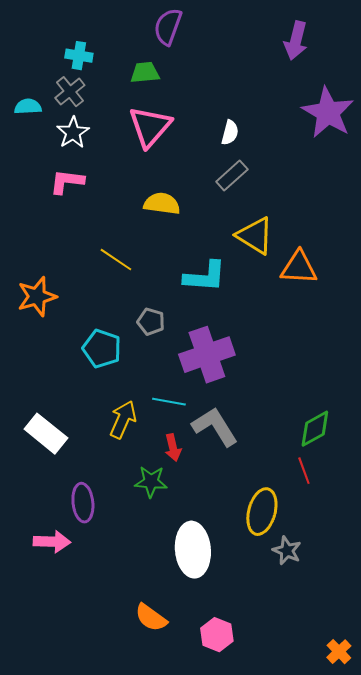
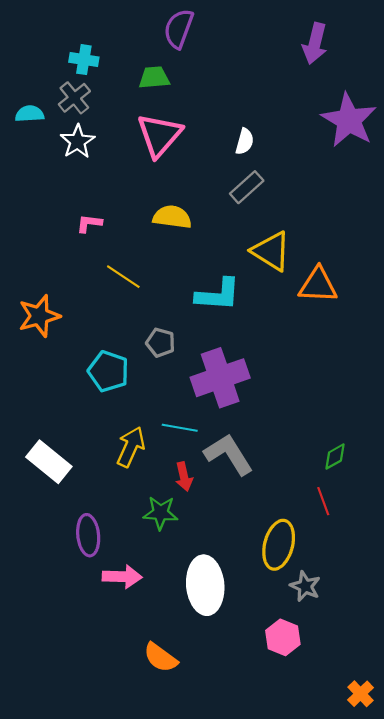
pink L-shape: (67, 182) -> (89, 223), moved, size x0.7
green diamond: (315, 429) -> (335, 456), size x0.7
pink arrow: (52, 542) -> (122, 577), moved
pink hexagon: (217, 635) -> (283, 637), moved

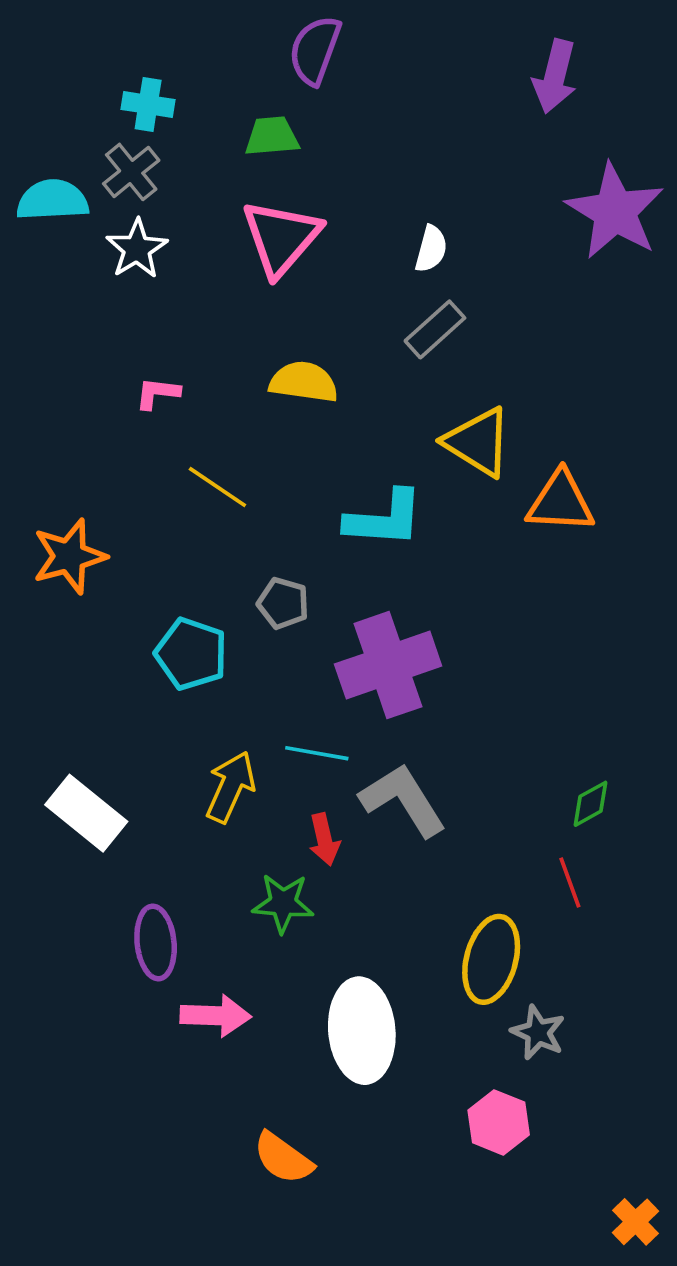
cyan semicircle: (30, 114) -> (52, 200), size x1.4

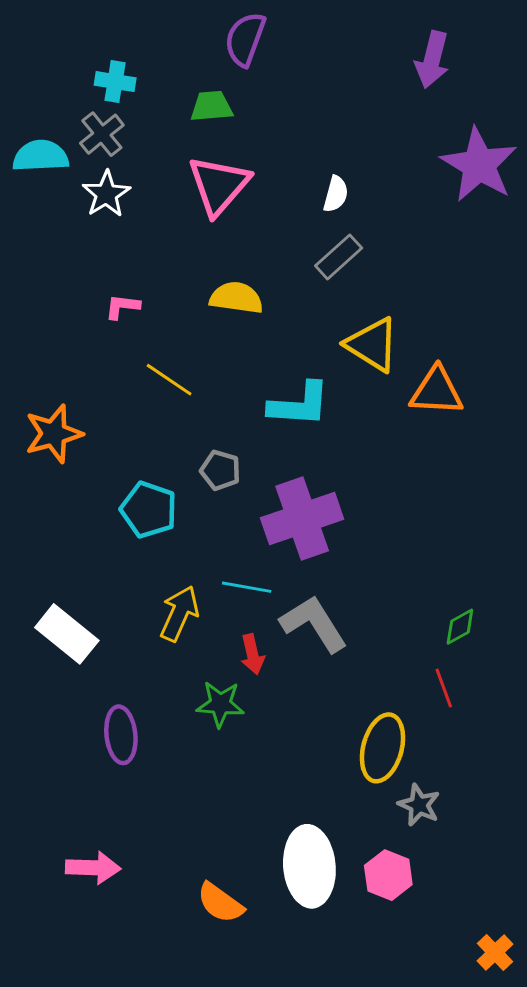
pink arrow: (216, 1016) -> (93, 868), moved
white ellipse: (362, 1031) -> (309, 866), moved

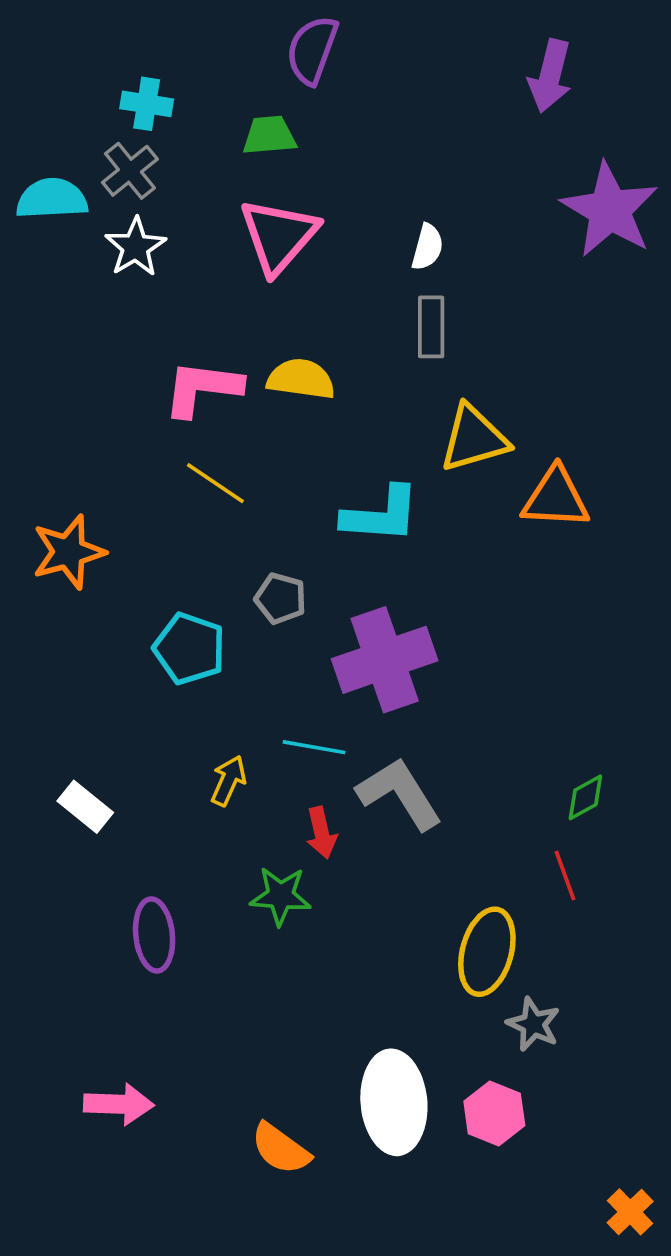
gray rectangle: (339, 257) -> (431, 327), turned -48
pink L-shape: (122, 307) -> (202, 388), moved, size x1.8
yellow triangle: (372, 345) -> (474, 439), turned -48
yellow arrow: (179, 613) -> (228, 781), size x0.7
white rectangle: (67, 634) -> (85, 807), size x0.7

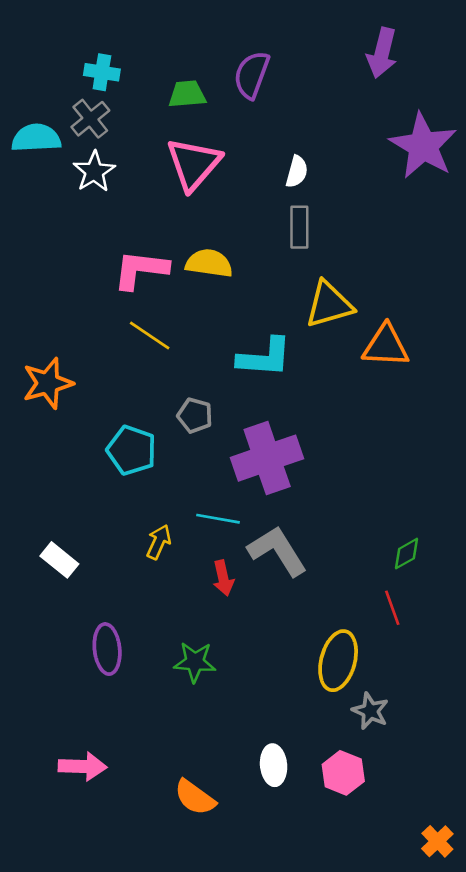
purple semicircle: (312, 50) -> (252, 75), moved
green star: (281, 896) -> (195, 662), moved
white ellipse: (394, 1102) -> (274, 765), size x0.6

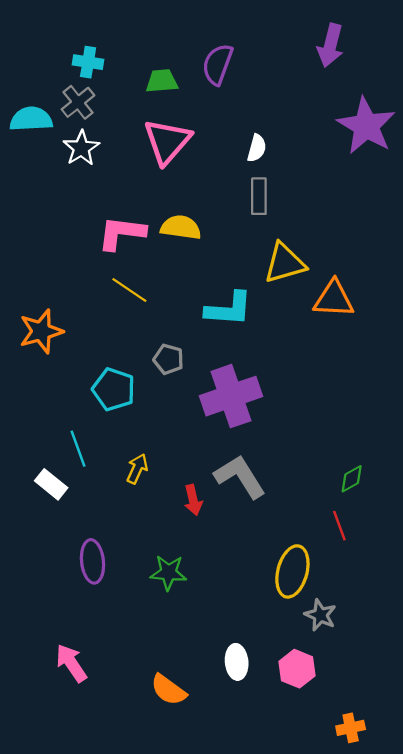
cyan line: (218, 519) -> (78, 449), moved, turned 60
pink arrow: (83, 766) -> (71, 663), turned -126
orange cross: (437, 841) -> (351, 728), moved, turned 32

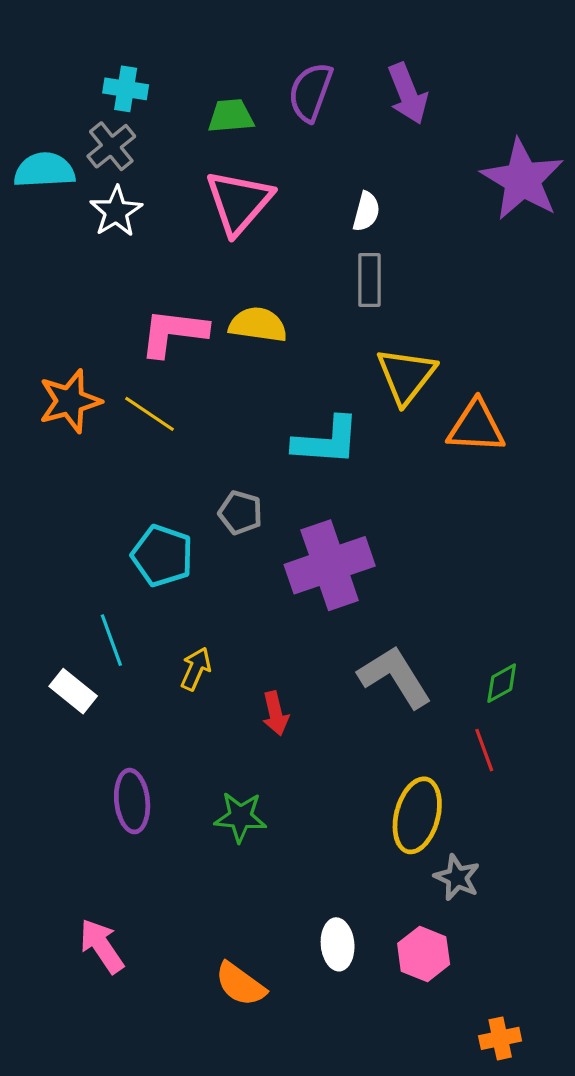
purple arrow: (330, 45) -> (408, 94), moved, turned -36
yellow triangle: (285, 263) -> (406, 376), turned -36
yellow line: (129, 290) -> (150, 414), moved
orange star: (41, 331) -> (70, 401), moved
gray L-shape: (240, 477) -> (395, 677), moved

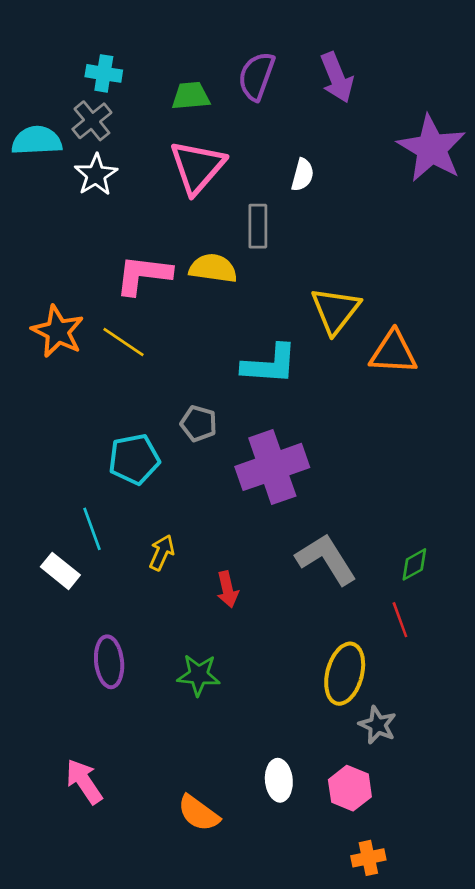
gray rectangle: (369, 280) -> (258, 226), moved
orange star: (70, 401) -> (58, 331), turned -30
cyan pentagon: (162, 556) -> (134, 459), turned -30
orange cross: (500, 1038) -> (368, 858), moved

